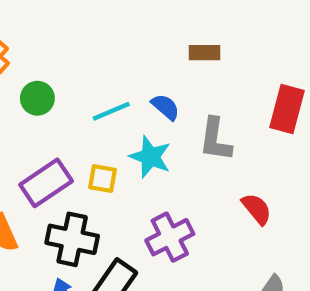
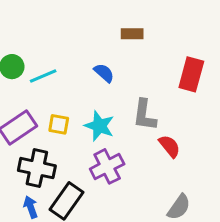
cyan line: (111, 111) -> (43, 76), moved
gray L-shape: (215, 139) -> (145, 115), moved
cyan star: (150, 157) -> (99, 126), moved

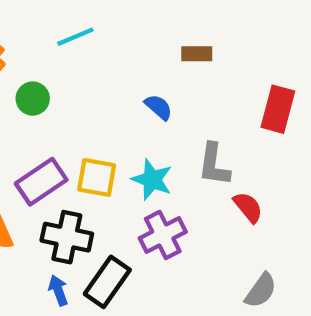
cyan line: (43, 76) -> (75, 37), moved
yellow square: (59, 124) -> (97, 177), size x1.4

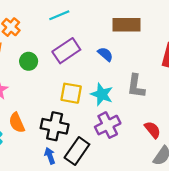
brown rectangle: (197, 54) -> (127, 25), size x1.6
green circle: (33, 99) -> (29, 61), moved
purple rectangle: (41, 182) -> (66, 51), moved
red semicircle: (248, 207) -> (153, 130), moved

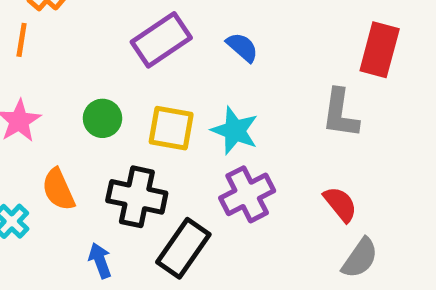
green circle: (29, 61) -> (102, 118), moved
gray L-shape: (136, 86) -> (340, 113), moved
blue arrow: (50, 156) -> (100, 261), moved

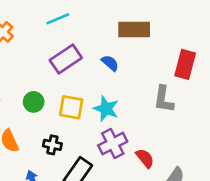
black cross: (137, 197) -> (52, 145), size x0.6
red semicircle: (340, 204) -> (145, 158), moved

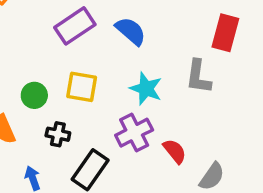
blue semicircle: (110, 63) -> (131, 31), size x1.4
green circle: (34, 102) -> (34, 95), moved
cyan star: (106, 109) -> (146, 89), moved

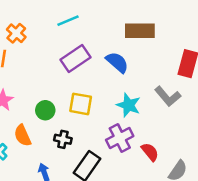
gray L-shape: (198, 77) -> (168, 96), turned -48

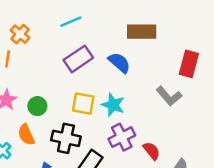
cyan star: (129, 105) -> (113, 105), moved
green circle: (45, 110) -> (37, 106), moved
black cross: (63, 139) -> (66, 138), size x1.6

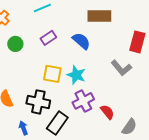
purple rectangle: (78, 59) -> (48, 38), size x0.7
green circle: (37, 106) -> (15, 44), moved

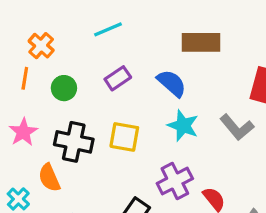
cyan star: (76, 75) -> (183, 126), moved
black cross: (38, 102) -> (74, 142), moved

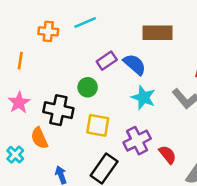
orange cross: (41, 46) -> (48, 31), moved, turned -36
purple rectangle: (118, 78) -> (107, 61), moved
green circle: (64, 88) -> (88, 87), moved
yellow square: (124, 137) -> (98, 125), moved

